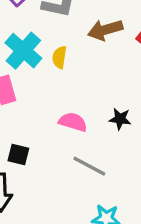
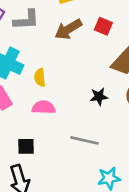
yellow semicircle: (59, 57) -> (40, 78), moved
pink semicircle: (73, 122) -> (44, 107), moved

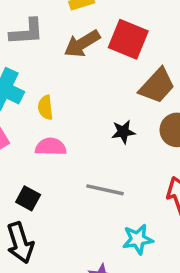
red square: (103, 26) -> (128, 39), size x1.6
black square: (26, 146) -> (28, 198), turned 30

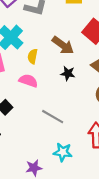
brown arrow: (82, 44) -> (63, 45), moved, turned -130
black star: (123, 132) -> (68, 73), moved

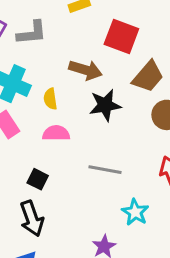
black star: (68, 73) -> (105, 105), size x1.5
cyan star: (63, 152) -> (135, 212), turned -30

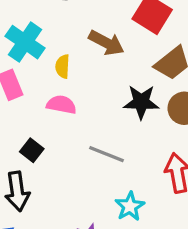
black star: (105, 105) -> (141, 102), moved

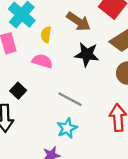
black star: (141, 102) -> (87, 54), moved
cyan star: (130, 206) -> (67, 128), moved

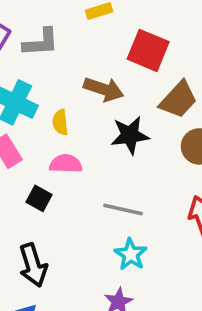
black square: (18, 91) -> (39, 198), moved

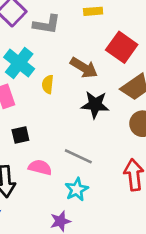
pink semicircle: (66, 164) -> (40, 167), moved
black square: (39, 198) -> (20, 135), turned 36

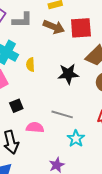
red square: (122, 47) -> (81, 28), turned -30
brown arrow: (84, 68) -> (54, 27), moved
cyan star: (77, 189) -> (76, 139), moved

